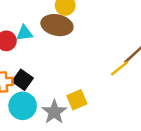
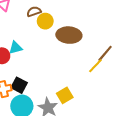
brown ellipse: (57, 25) -> (69, 35), moved

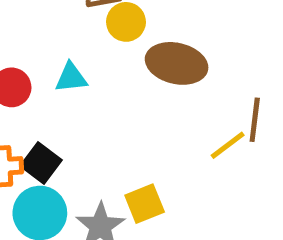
cyan triangle: (16, 48) -> (71, 78), moved
brown line: (105, 53) -> (255, 120), turned -42

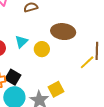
yellow circle: (126, 22) -> (42, 49), moved
cyan triangle: (71, 78) -> (21, 42), turned -32

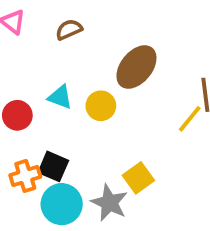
brown ellipse: (63, 32) -> (136, 67), turned -50
cyan triangle: (21, 42) -> (60, 97), turned -48

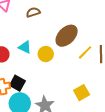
yellow line: (190, 119) -> (85, 52), moved
yellow square: (138, 178) -> (82, 93), moved

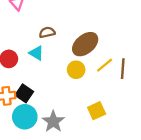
brown semicircle: (33, 12) -> (47, 32), moved
yellow circle: (46, 54) -> (76, 70), moved

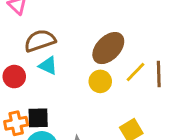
brown semicircle: (47, 32) -> (40, 41), moved, size x1.5
black square: (24, 93) -> (38, 118), turned -30

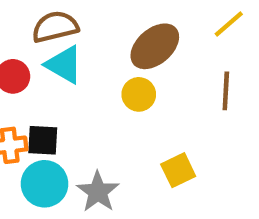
cyan triangle: (48, 66) -> (64, 65), size x1.4
yellow line: (135, 72) -> (229, 24), moved

